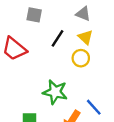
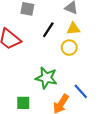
yellow triangle: (85, 37) -> (73, 29), turned -48

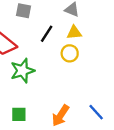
green star: (46, 78) -> (22, 71), moved, turned -30
blue line: (81, 91) -> (96, 112), moved

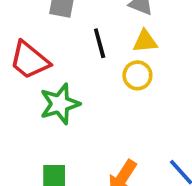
black line: (47, 34) -> (100, 43), turned -48

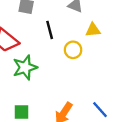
yellow triangle: (145, 41) -> (93, 30), moved

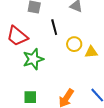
yellow triangle: (93, 30) -> (91, 52), moved

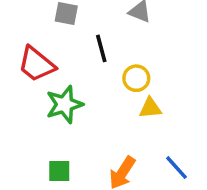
yellow triangle: (91, 52) -> (150, 108), moved

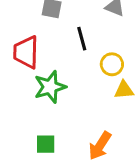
red trapezoid: (36, 64) -> (26, 52), turned 52

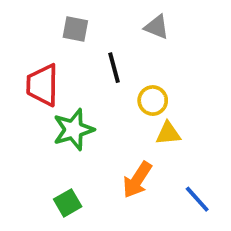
green square: (46, 144) -> (68, 203), turned -30
orange arrow: (100, 146) -> (137, 180), moved

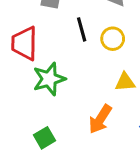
yellow circle: (153, 101) -> (113, 39), moved

